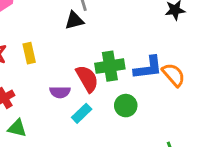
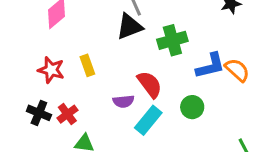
black triangle: (74, 20) -> (129, 27), size x1.4
green cross: (110, 66) -> (172, 40), moved
cyan rectangle: (82, 113) -> (148, 120), size x1.4

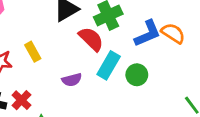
red semicircle: (150, 84) -> (91, 39), moved
cyan rectangle: (148, 120) -> (109, 65), moved

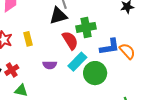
green circle: (137, 75) -> (95, 73), size x1.5

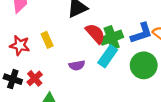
green cross: (86, 27) -> (112, 38), moved
green circle: (95, 73) -> (144, 65), moved

